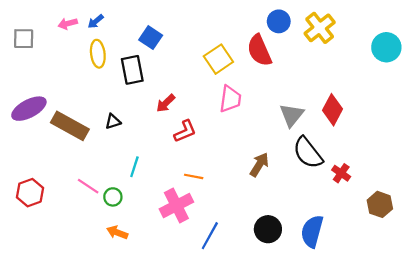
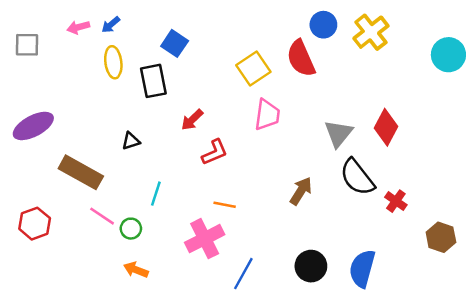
brown rectangle: (70, 126) -> (81, 172), moved

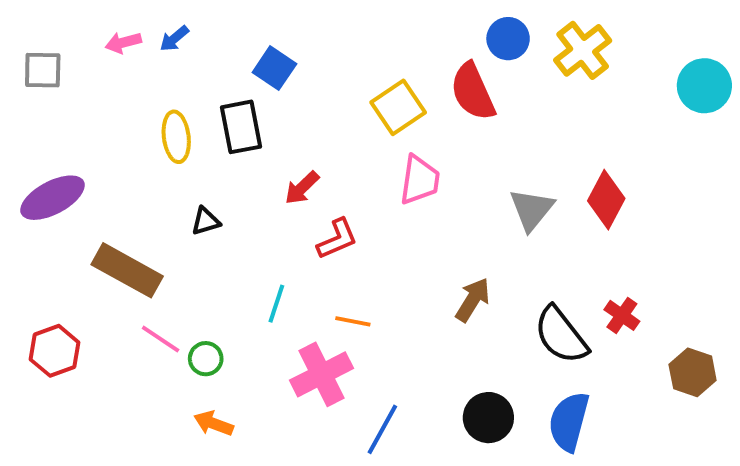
yellow ellipse: (113, 62) -> (176, 137), moved
black semicircle: (357, 177) -> (561, 335), moved
cyan line: (156, 194) -> (276, 304), moved

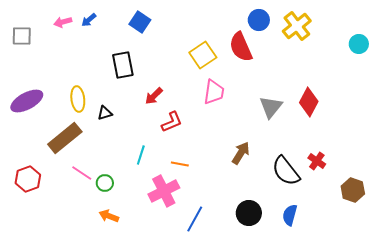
blue square: (274, 68) -> (140, 22), moved
cyan circle: (704, 86) -> (359, 44), size x0.7
yellow ellipse: (176, 137) -> (78, 99), moved
brown rectangle: (127, 270) -> (65, 138), turned -68
blue semicircle: (569, 421) -> (290, 215), size x0.7

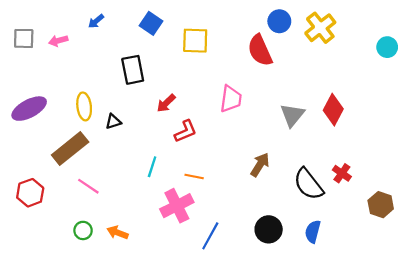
pink arrow: (63, 22) -> (58, 41), moved
yellow square: (203, 55) -> (195, 41), moved, turned 36
green circle: (105, 183) -> (83, 230), moved

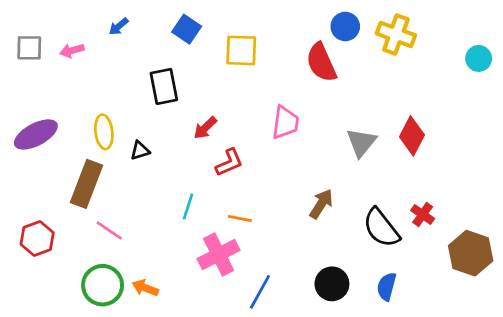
yellow cross: (320, 28) -> (396, 34), turned -32
brown rectangle: (70, 148) -> (87, 184), turned -30
brown hexagon: (381, 205) -> (471, 253), size x1.4
green circle: (83, 230) -> (103, 285), size x1.8

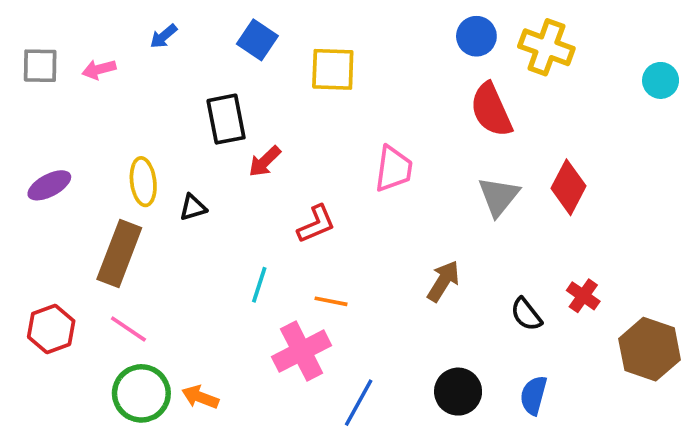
red semicircle: (321, 62) -> (491, 110), moved
red arrow: (205, 128) -> (265, 161), moved
purple ellipse: (36, 134) -> (49, 185), size x0.7
black semicircle: (381, 228) -> (526, 314), size x0.6
pink line: (109, 231) -> (128, 329), moved

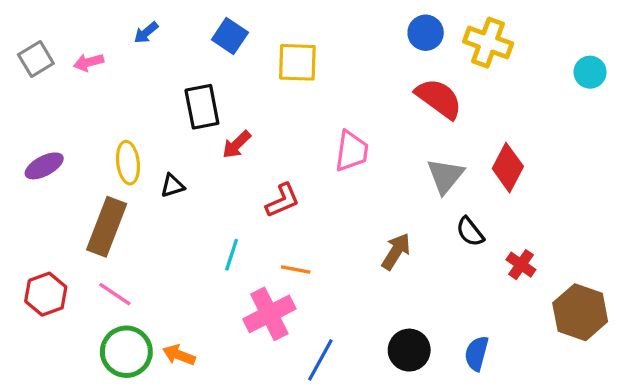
gray square: (40, 66) -> (36, 59), turned -32
red semicircle: (491, 110) -> (439, 98), turned 150
black semicircle: (526, 314) -> (470, 232), moved

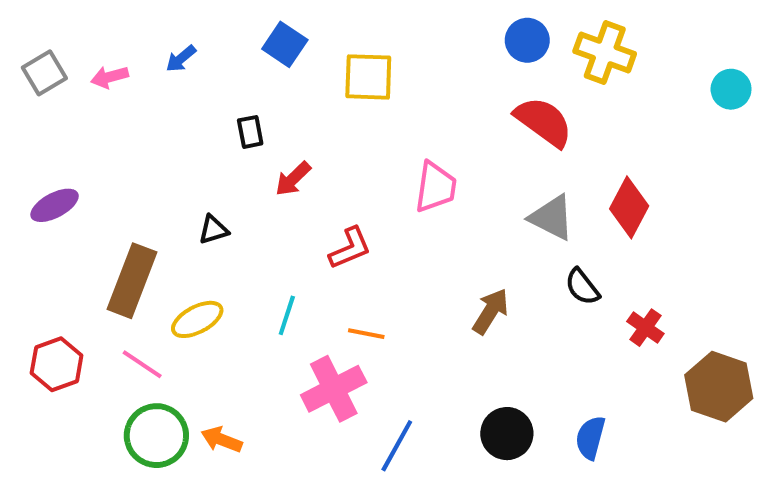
blue arrow: (146, 33) -> (181, 59), moved
black rectangle: (202, 107) -> (250, 132), size x0.6
yellow ellipse: (128, 163) -> (197, 319), moved, turned 69
gray triangle: (445, 176) -> (552, 218), turned -42

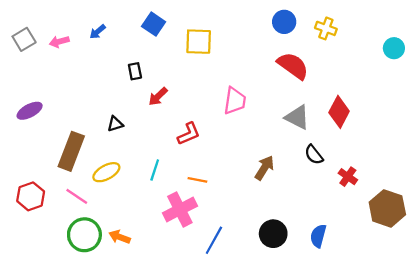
yellow cross: (605, 53) -> (326, 28), size x0.7

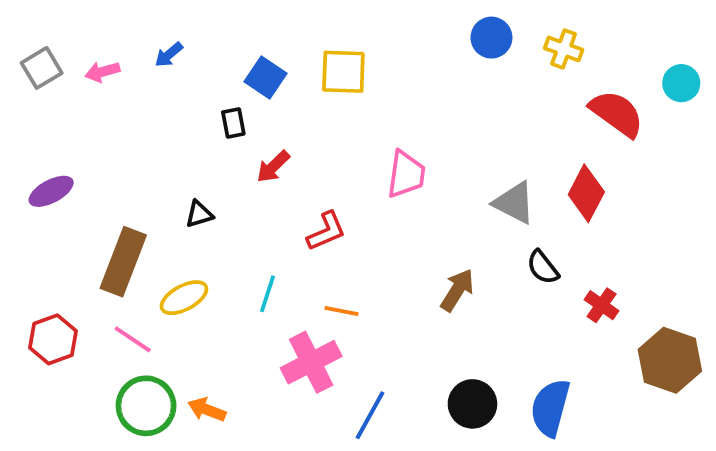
blue square: (154, 24) -> (266, 77), moved
red semicircle: (293, 66) -> (617, 114), moved
blue semicircle: (318, 236) -> (550, 408), size x1.4

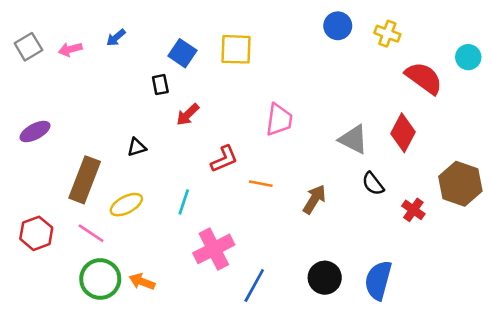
orange line: (342, 311) -> (261, 184), moved
brown hexagon: (670, 360) -> (460, 184), moved

